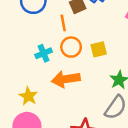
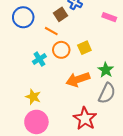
orange line: (63, 23) -> (51, 31), turned -40
orange arrow: (66, 79) -> (78, 79), moved

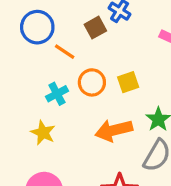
orange line: (51, 31) -> (65, 52), moved
yellow star: (33, 97) -> (43, 133), moved

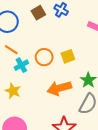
brown square: (95, 28) -> (38, 13), moved
orange line: (65, 52) -> (11, 50), moved

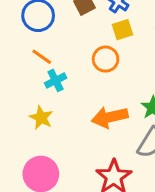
yellow square: (68, 56) -> (123, 30), moved
orange circle: (44, 57) -> (106, 59), moved

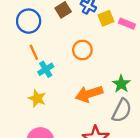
yellow square: (123, 30) -> (106, 18), moved
orange line: (42, 57) -> (34, 52), turned 35

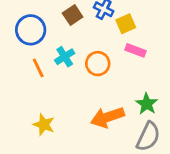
pink rectangle: (127, 24) -> (136, 50), moved
cyan cross: (46, 69) -> (65, 57), moved

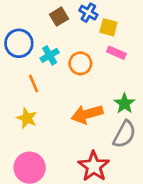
yellow square: (126, 24) -> (108, 27), turned 36
blue circle: (31, 30) -> (19, 43), moved
orange line: (38, 68) -> (34, 83), moved

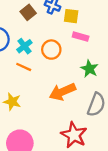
orange line: (34, 83) -> (24, 67), moved, turned -35
green star: (124, 103) -> (89, 69), moved

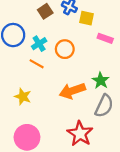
pink rectangle: (81, 37) -> (105, 38), moved
green star: (89, 69) -> (101, 81), moved

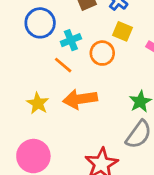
yellow square: (87, 18) -> (123, 31), moved
orange arrow: (72, 91) -> (80, 99), moved

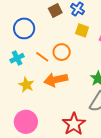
cyan cross: (71, 40) -> (17, 58), moved
orange circle: (102, 53) -> (62, 52), moved

